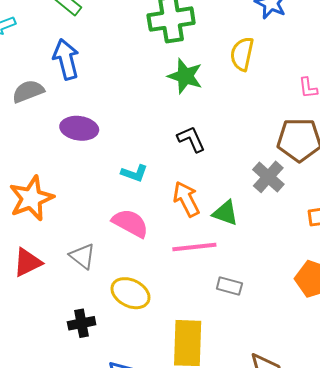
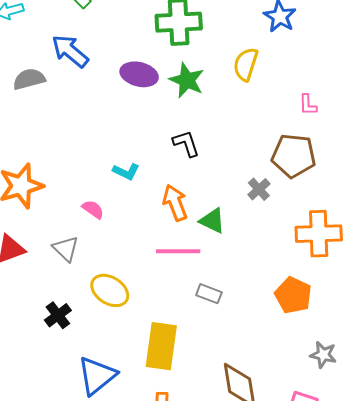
blue arrow: (66, 59) -> (70, 51), turned -42
purple ellipse: (79, 128) -> (139, 74), moved
gray cross: (268, 177) -> (259, 189), size x0.7
pink semicircle: (130, 223) -> (93, 209), moved, size x0.6
black cross: (82, 323) -> (58, 315), turned -32

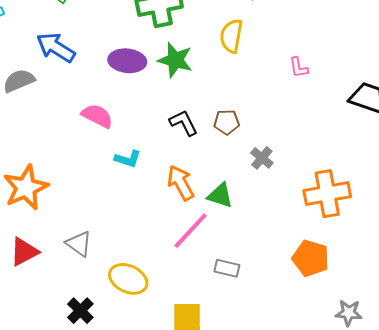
brown pentagon: (294, 156) -> (227, 122), moved, size x0.6
pink semicircle: (93, 209) -> (97, 116), moved, size x1.4
pink line: (178, 251) -> (191, 231), turned -39

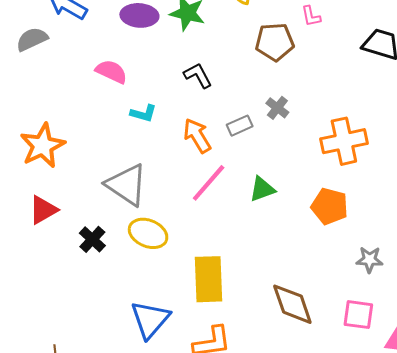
brown pentagon: (227, 122) -> (275, 42), moved, size x1.5
green triangle: (220, 195) -> (262, 189), moved, turned -36
gray triangle: (79, 244) -> (127, 185), moved, size x1.6
gray rectangle: (227, 268) -> (240, 126), moved, turned -35
black cross: (80, 311) -> (92, 239), moved

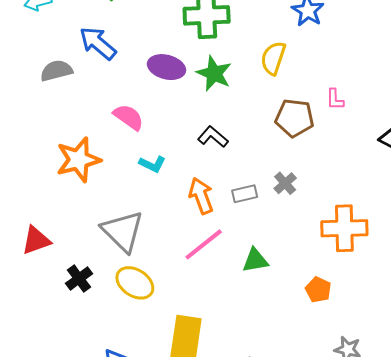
black L-shape: (198, 75) -> (213, 137), turned -32
orange star: (43, 146) -> (78, 160), moved
orange pentagon: (330, 206) -> (318, 290), size x0.7

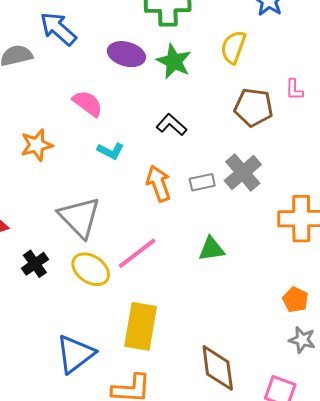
orange star: (78, 160) -> (37, 145), size x0.7
gray cross: (285, 183) -> (243, 173), size x1.6
pink line: (204, 244) -> (137, 253), moved
orange pentagon: (318, 290) -> (295, 300), moved

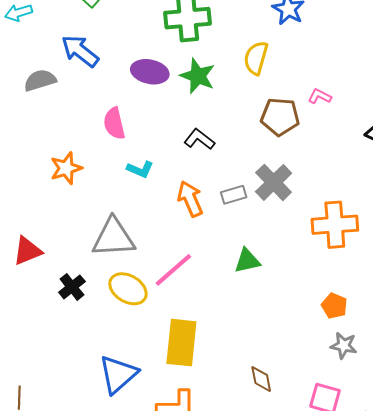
pink L-shape: (294, 90) -> (320, 96), turned 120
pink semicircle: (88, 103) -> (114, 123), turned -136
gray triangle: (79, 217) -> (113, 238), turned -45
brown diamond: (218, 368) -> (261, 379), size x0.6

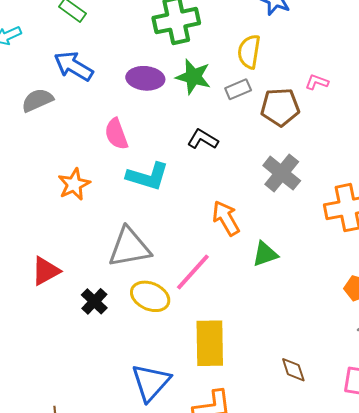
cyan L-shape: (140, 169) -> (148, 176), size x1.6
gray rectangle: (234, 195) -> (238, 89), moved
orange arrow: (190, 199) -> (226, 218), moved

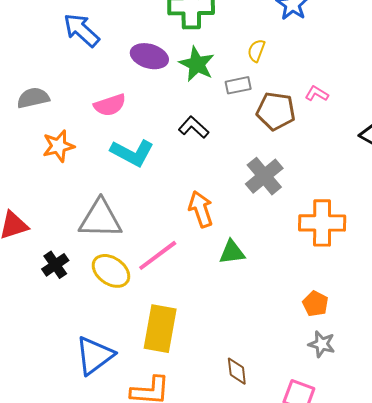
yellow semicircle: (249, 52) -> (256, 51), size x0.7
gray semicircle: (37, 100) -> (33, 98), moved
pink semicircle: (116, 134) -> (110, 105), turned -100

